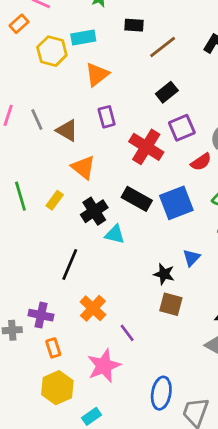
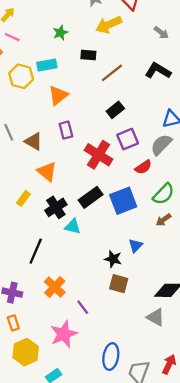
black rectangle: (137, 199) -> (91, 197), turned -65
orange rectangle: (53, 348) -> (13, 323), moved

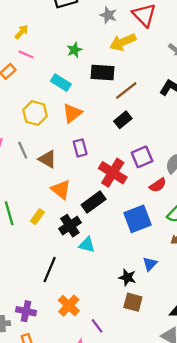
black rectangle: (88, 55) -> (103, 72), size x1.5
cyan rectangle: (47, 65) -> (61, 83), turned 42
yellow hexagon: (21, 76) -> (35, 113), moved
black rectangle: (115, 110) -> (123, 120), moved
black rectangle: (91, 197) -> (94, 202), moved

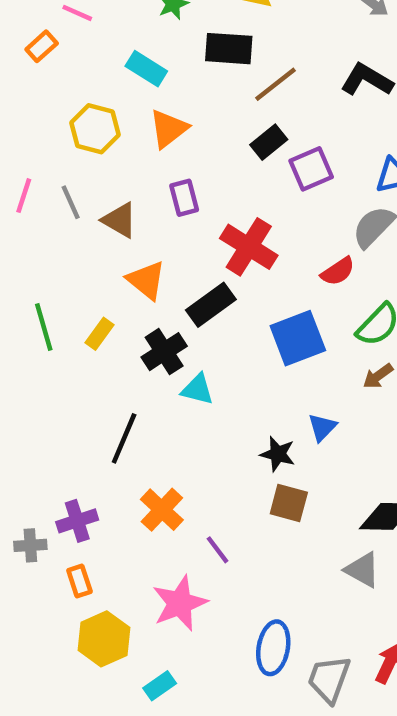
purple square: (142, 157) -> (311, 169), moved
purple cross: (26, 311) -> (77, 521), turned -30

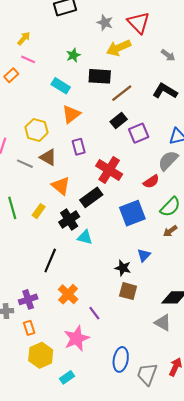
yellow hexagon: (95, 129) -> (37, 130), moved
gray line: (71, 202) -> (25, 164), moved, turned -42

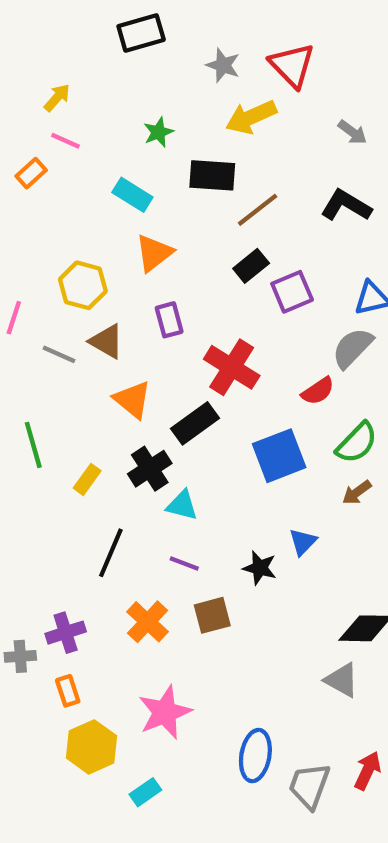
yellow rectangle: (39, 211) -> (87, 479), moved
brown square: (128, 291) -> (212, 615), moved, turned -30
purple line: (94, 313) -> (184, 564), moved, turned -32

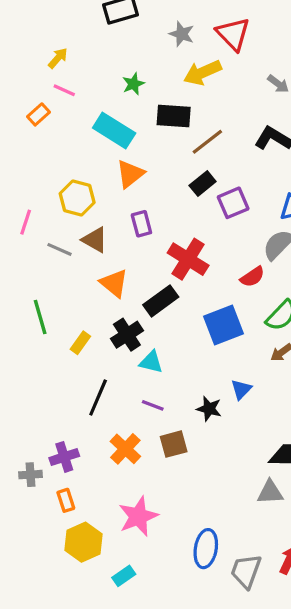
cyan rectangle: (132, 195) -> (114, 130), size x1.4
gray triangle: (342, 680) -> (270, 492), turned -32

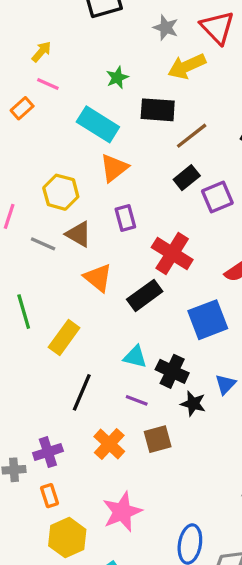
black cross: (127, 335) -> (172, 371), moved, turned -32
yellow rectangle: (80, 343) -> (64, 337), size x1.5

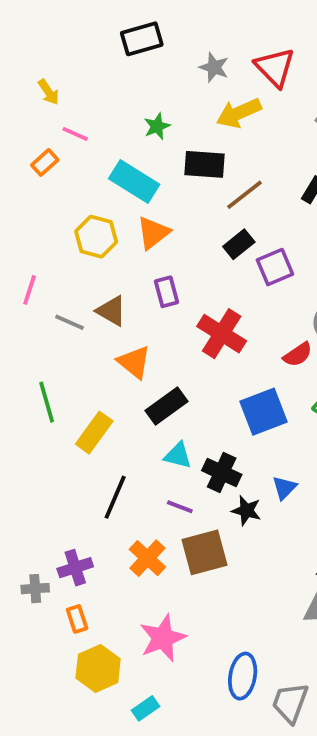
yellow arrow: (41, 52) -> (49, 92), moved, turned 105
yellow hexagon: (61, 192) -> (96, 237), moved
black rectangle: (145, 295) -> (166, 406), moved
brown square: (158, 439) -> (205, 552), size x1.4

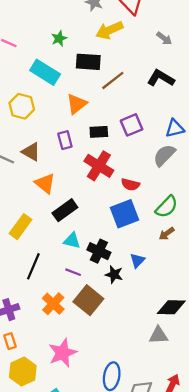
orange triangle: (153, 233) -> (77, 104), moved
black rectangle: (239, 244) -> (99, 132), moved, turned 36
red semicircle: (298, 355) -> (130, 185), moved, turned 48
brown square: (205, 552) -> (88, 300), turned -36

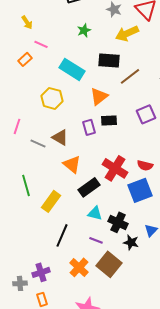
green star: (59, 38) -> (84, 30), moved
black rectangle: (99, 132) -> (109, 120), moved
red cross: (99, 166) -> (115, 168), moved

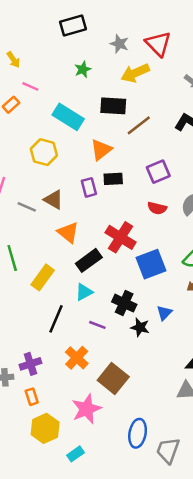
red semicircle: (145, 165) -> (157, 208), moved
cyan triangle: (95, 213) -> (84, 292), moved, turned -42
brown square: (109, 264) -> (113, 378), moved

